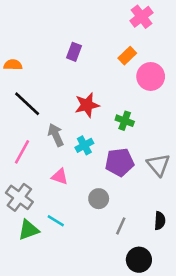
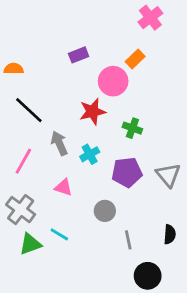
purple rectangle: (74, 52) -> (79, 55), turned 48
pink circle: (151, 76) -> (113, 81), moved
gray line: (121, 226) -> (128, 240), turned -36

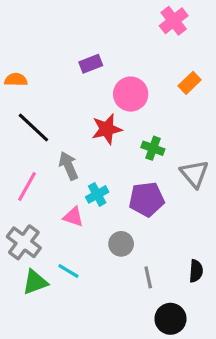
orange rectangle: (135, 59) -> (190, 83), moved
cyan cross: (90, 154) -> (97, 194), moved
gray triangle: (168, 175) -> (194, 174), moved

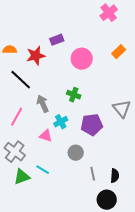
red star: (107, 129) -> (36, 56), moved
green cross: (153, 148) -> (74, 95), moved
black semicircle: (196, 271) -> (115, 176), moved

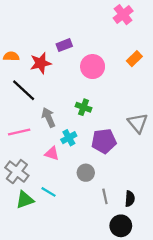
pink line: (17, 117) -> (19, 132), turned 48

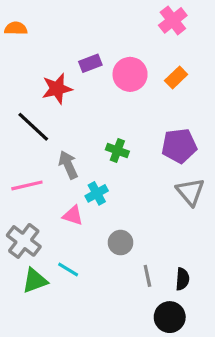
orange semicircle: (11, 56) -> (16, 28), moved
orange rectangle: (134, 59) -> (176, 78), moved
pink circle: (93, 67) -> (130, 74), moved
gray triangle: (138, 123) -> (190, 192), moved
purple pentagon: (104, 141) -> (179, 146), moved

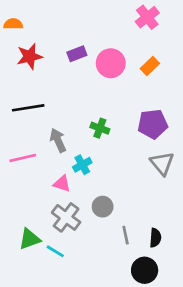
red star: (57, 89) -> (30, 56), moved
black line: (33, 127) -> (28, 108), turned -52
gray cross: (24, 241) -> (66, 217), moved
cyan line: (68, 269) -> (55, 251), moved

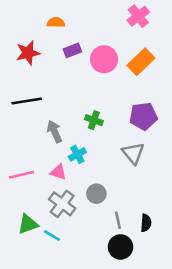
orange semicircle: (13, 24) -> (56, 22), moved
orange rectangle: (150, 66) -> (141, 62), size x1.5
pink line: (23, 158) -> (22, 175), moved
gray triangle: (162, 163) -> (133, 153), moved
black circle: (145, 270) -> (121, 247), moved

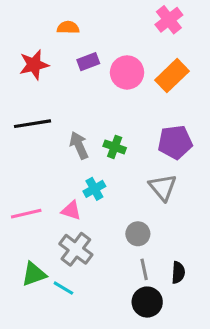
gray arrow: (55, 132) -> (79, 145), moved
gray circle: (96, 194) -> (138, 234), moved

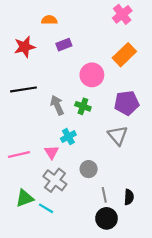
pink circle: (127, 72) -> (92, 75), moved
pink triangle: (71, 210) -> (52, 152), turned 40
gray circle: (138, 234) -> (89, 169), moved

